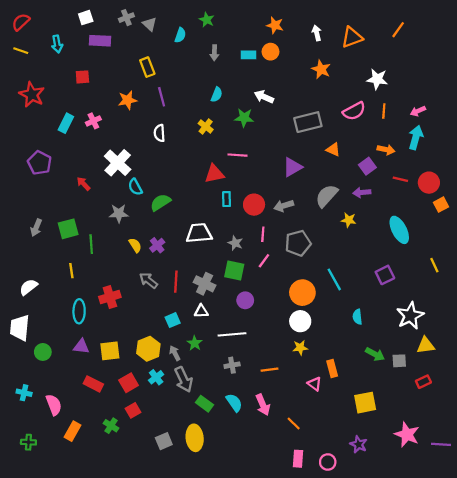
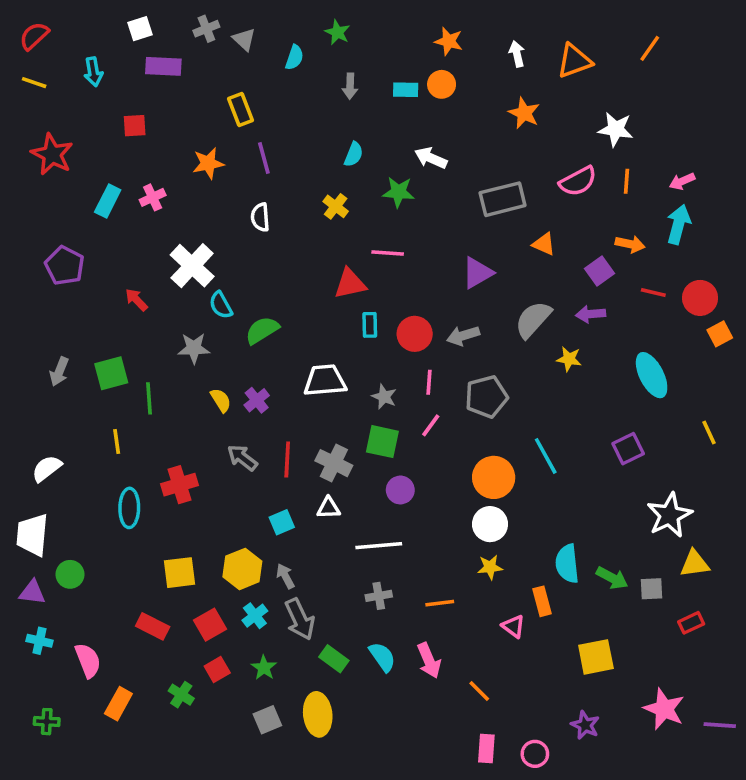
cyan semicircle: (357, 317) -> (567, 564), moved, size x1.5
green star: (195, 343) -> (264, 668), moved
purple triangle: (81, 346) -> (32, 592), moved

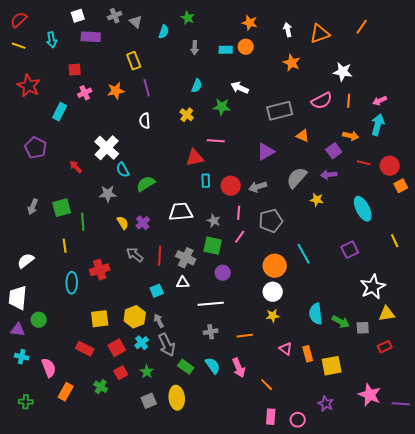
pink cross: (153, 197) -> (85, 93), moved
orange rectangle: (542, 601) -> (308, 354), moved

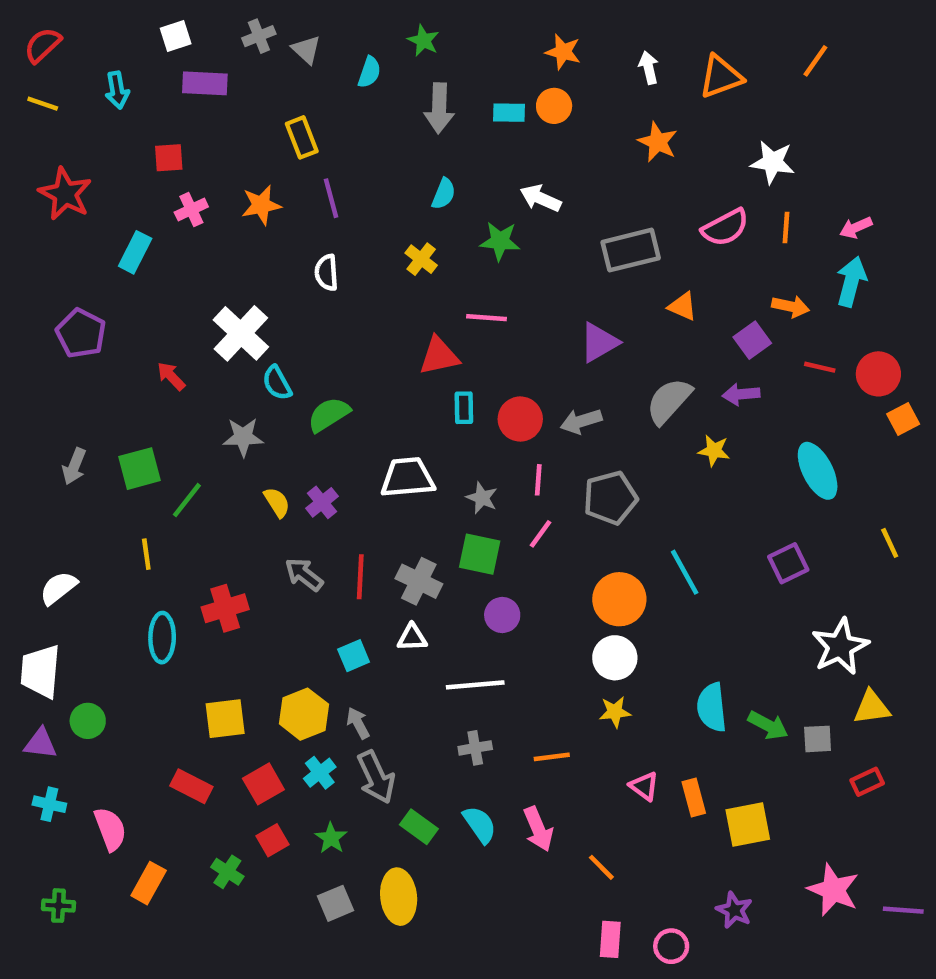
gray arrow: (195, 48) -> (439, 108), size x1.5
green line: (83, 222) -> (187, 500), turned 42

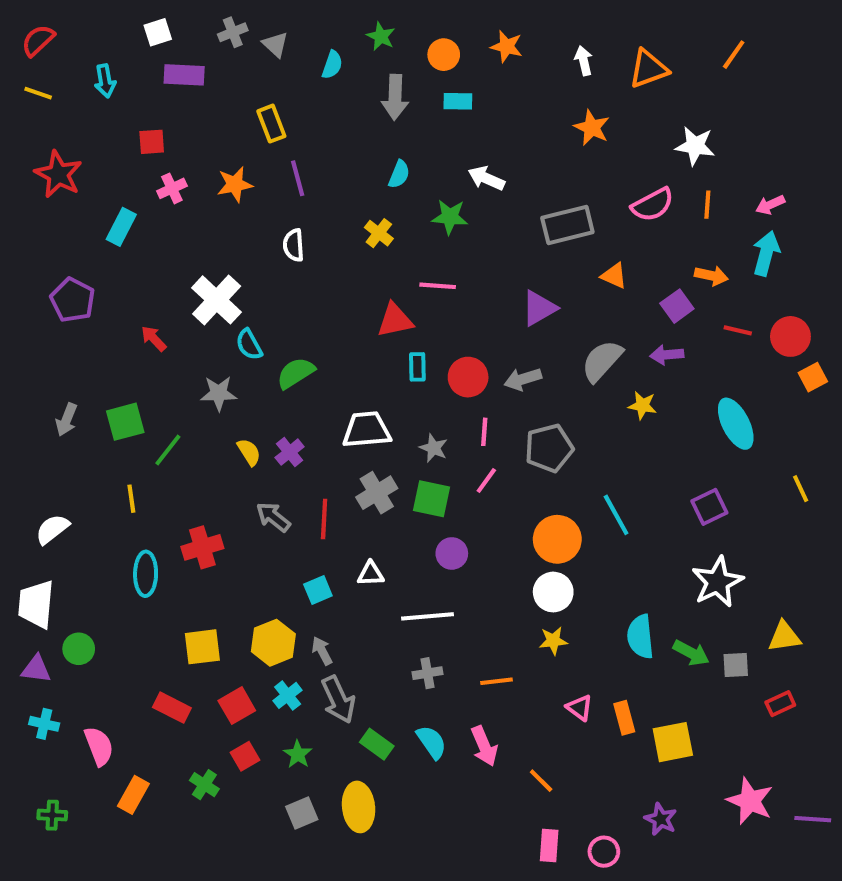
orange circle: (554, 106) -> (444, 55), moved
gray cross: (419, 581) -> (377, 493), moved, turned 33
white star: (840, 647) -> (717, 582), moved

